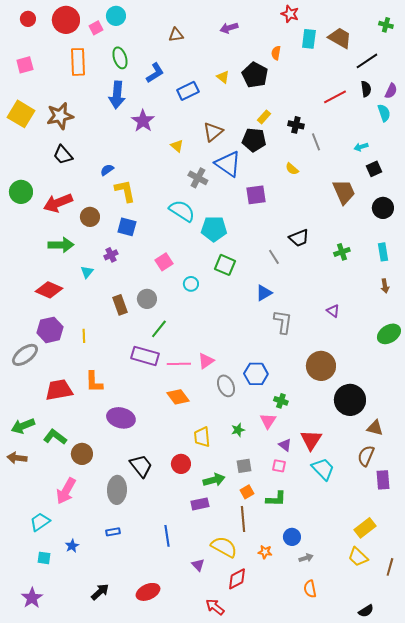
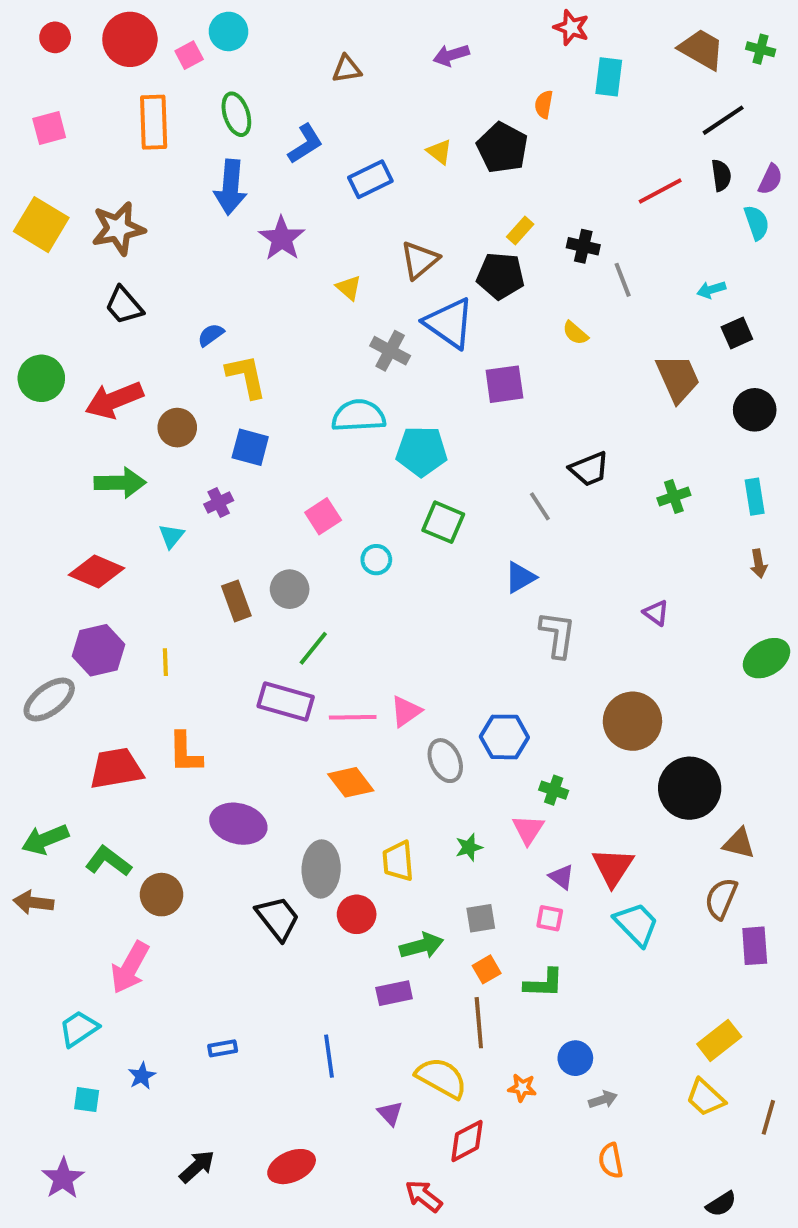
brown trapezoid: (340, 38) -> (701, 49), moved
cyan semicircle: (182, 211) -> (359, 416), turned -36
gray ellipse: (117, 490) -> (321, 869), moved

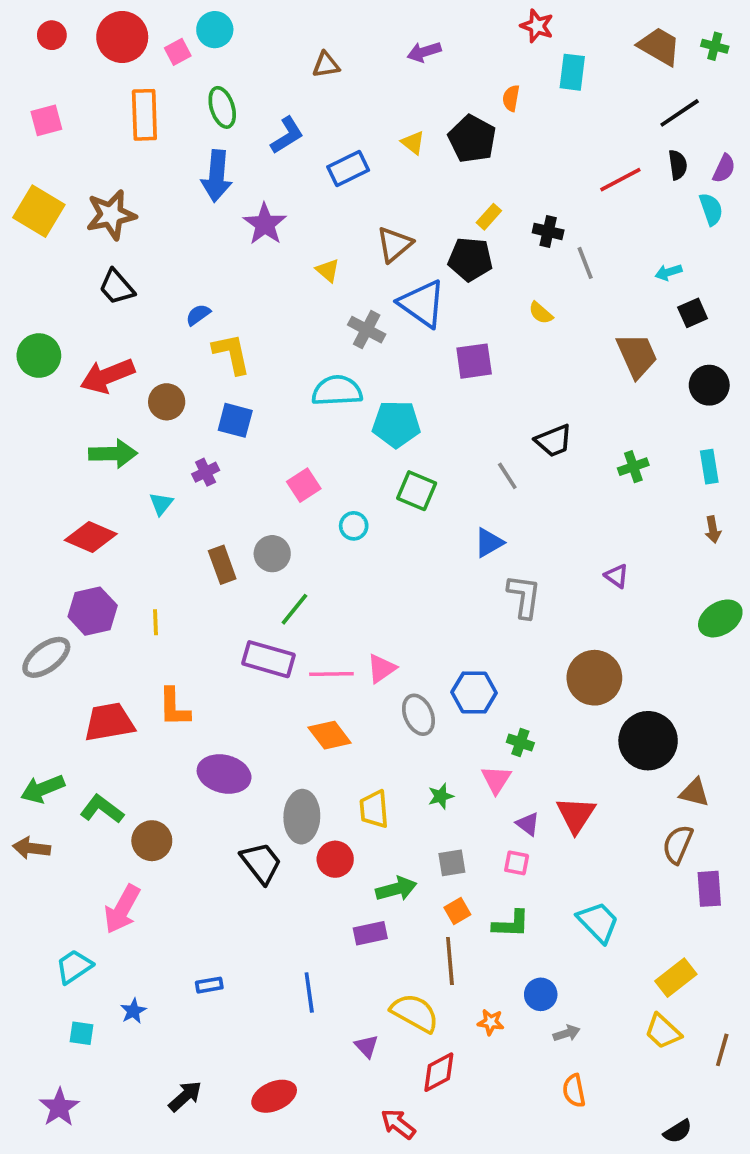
cyan trapezoid: (636, 924) -> (598, 922), moved

